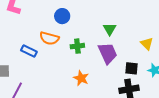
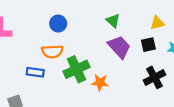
yellow triangle: (147, 44) -> (157, 23), turned -40
green cross: (77, 46) -> (77, 69), moved, size x1.6
black square: (131, 68) -> (148, 45), moved

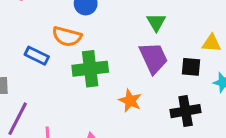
orange star: (100, 83) -> (130, 101), moved

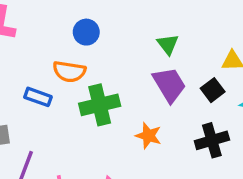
black square: (191, 67) -> (213, 90), turned -36

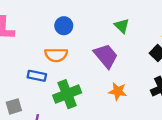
purple trapezoid: (169, 85) -> (106, 56), moved
green cross: (100, 105) -> (67, 94), moved

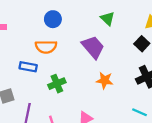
green cross: (67, 94) -> (57, 84), size x0.7

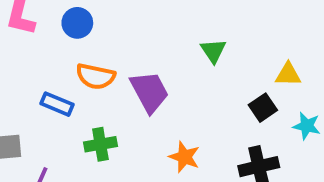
blue circle: (53, 19) -> (77, 23), moved
purple trapezoid: (93, 47) -> (150, 92), moved

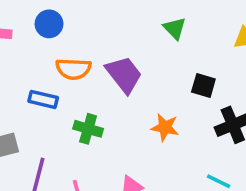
black square: (263, 108) -> (203, 86), moved, turned -30
green cross: (100, 144) -> (88, 129), turned 36

